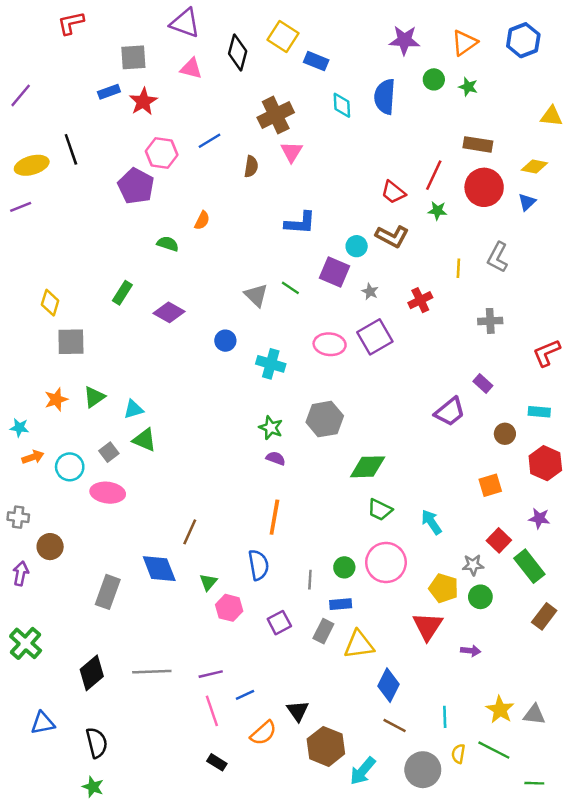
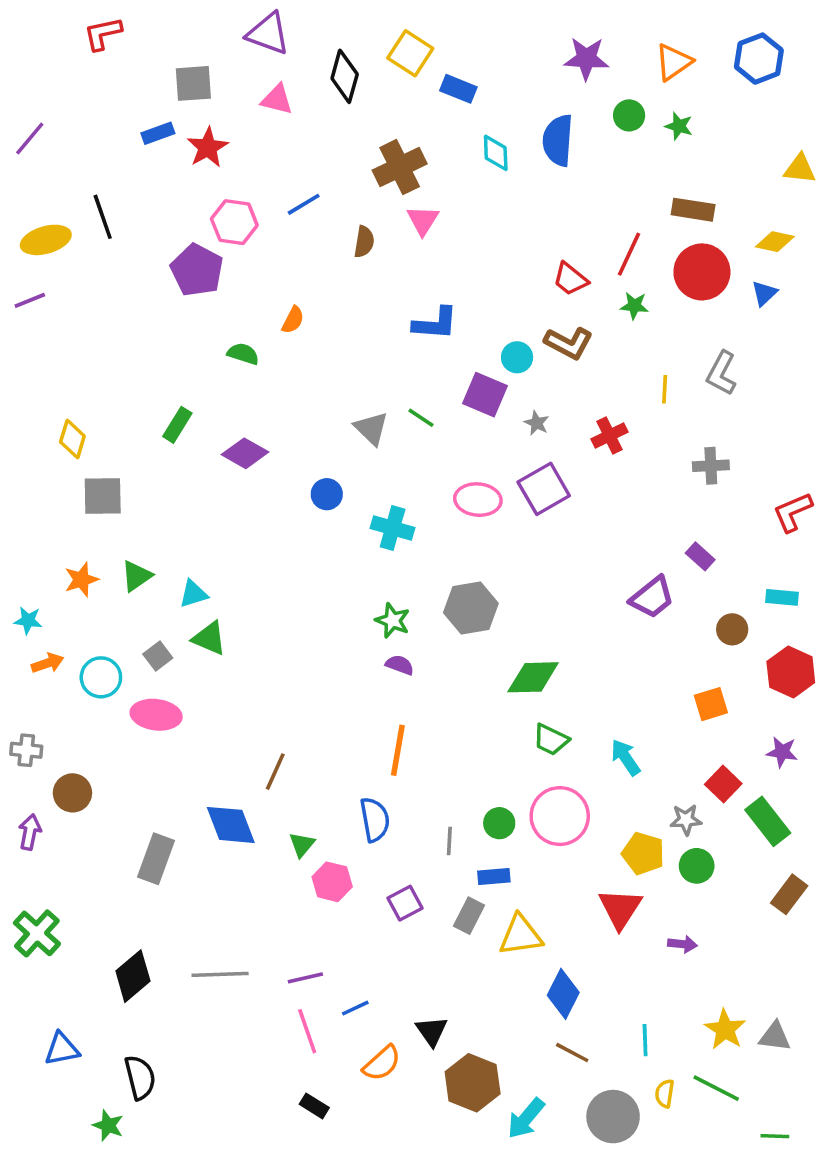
green star: (93, 787) -> (108, 1125), moved

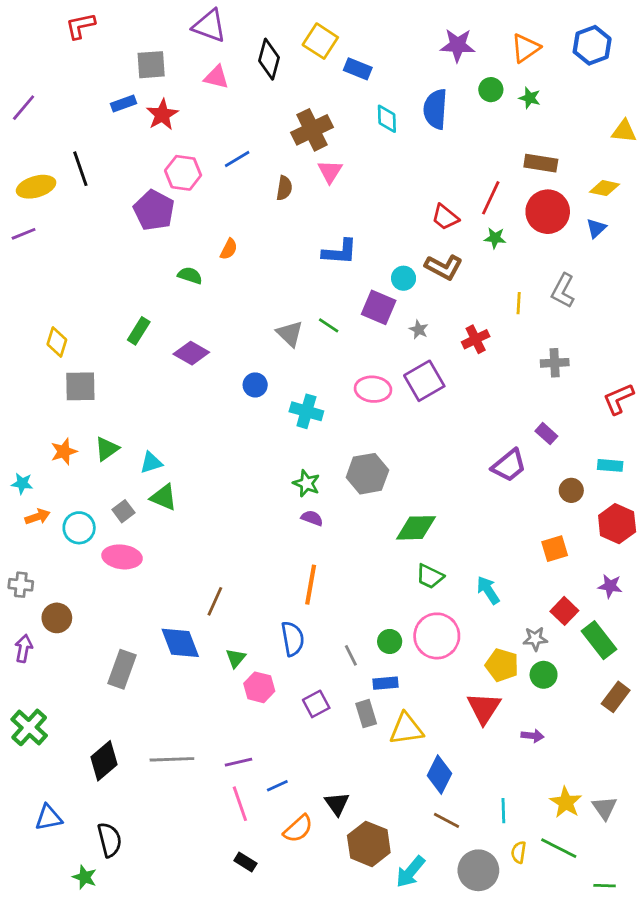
gray line: (449, 841) -> (351, 655), turned -30
gray rectangle: (469, 916) -> (366, 714), turned -44
gray triangle: (775, 1037) -> (605, 808), turned 48

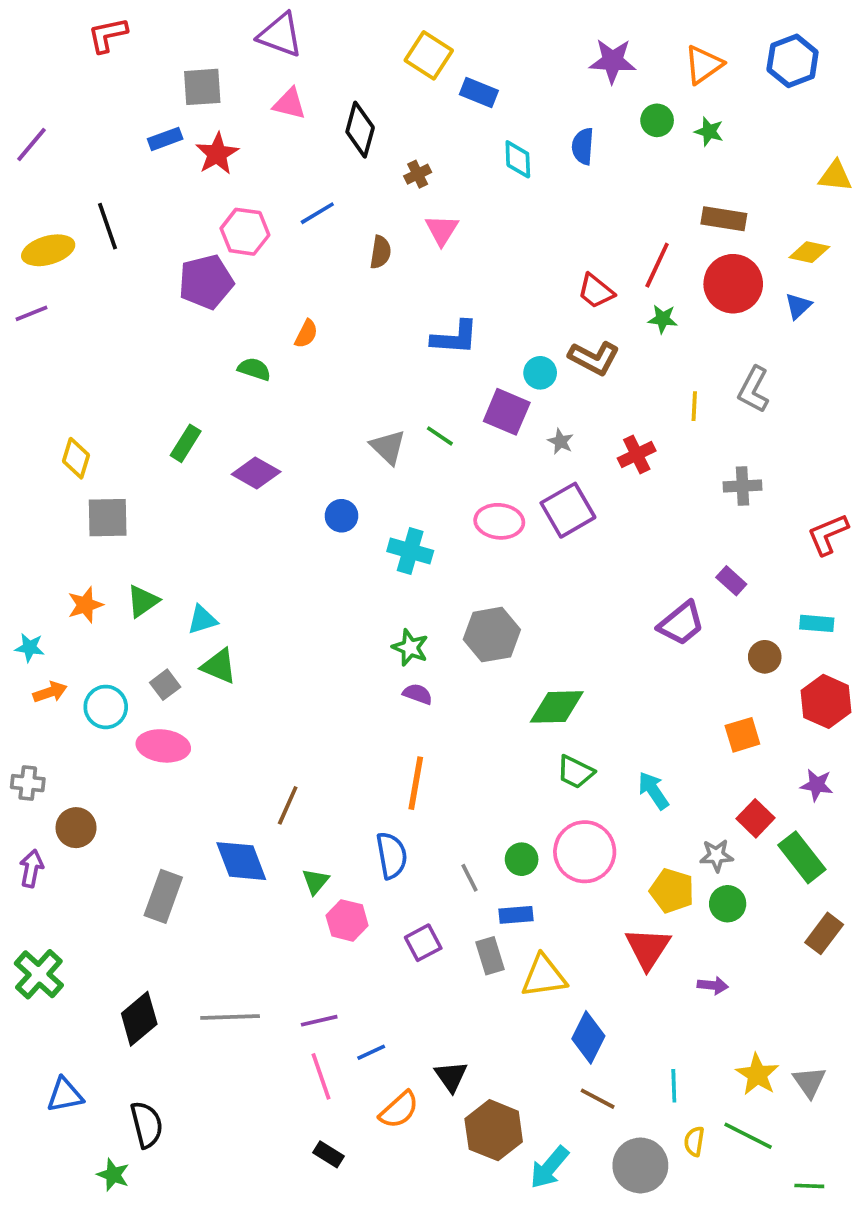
black diamond: (269, 59) -> (360, 130), moved
blue semicircle: (435, 109) -> (583, 146), size x0.7
brown cross: (312, 130) -> (418, 174), size x0.5
purple pentagon: (154, 210) -> (206, 282), turned 30

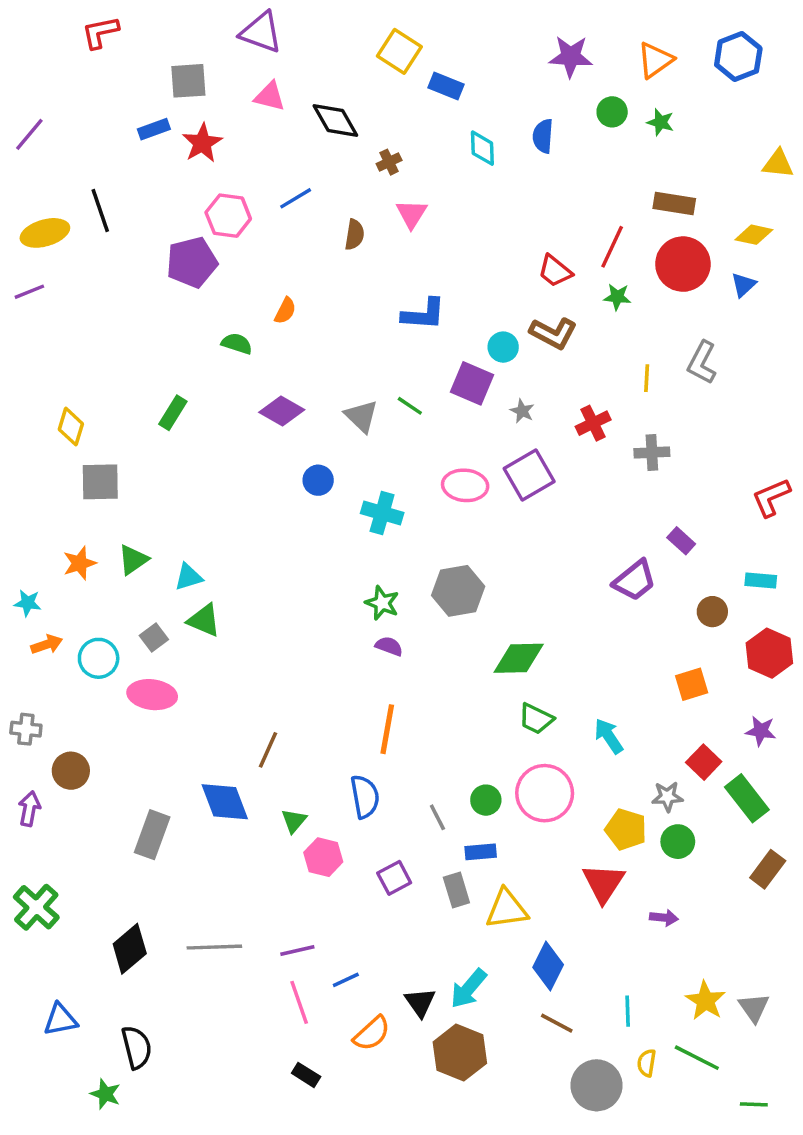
black diamond: (360, 130) -> (335, 121), turned -45
purple diamond: (256, 473) -> (282, 411), moved
gray cross: (742, 486) -> (652, 453), moved
cyan arrow: (549, 1167) -> (469, 989), moved

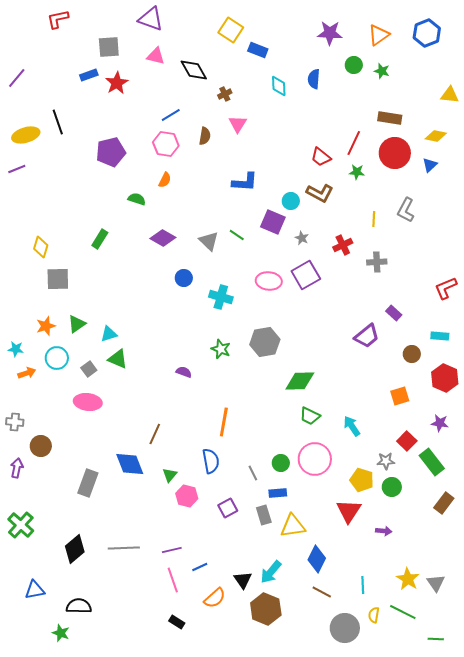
pink hexagon: (228, 216) -> (166, 144), moved
purple semicircle: (389, 646) -> (184, 372), moved
cyan circle: (99, 658) -> (57, 358), moved
black semicircle: (137, 1047) -> (79, 606), turned -75

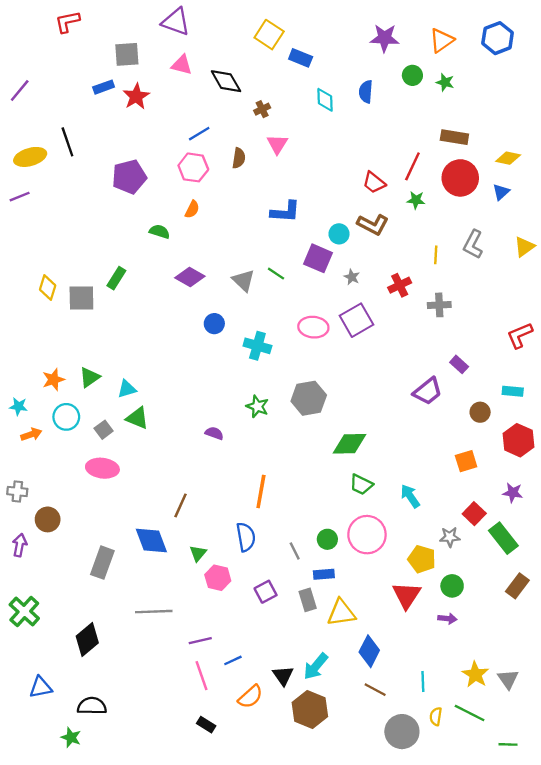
yellow triangle: (450, 95) -> (524, 247), moved, turned -42
gray square: (58, 279) -> (81, 298), moved
green circle: (392, 487) -> (452, 586), moved
gray line: (124, 548) -> (154, 612), moved

